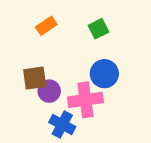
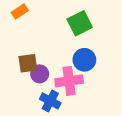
orange rectangle: (46, 26) -> (20, 12), moved
green square: (99, 29) -> (80, 23), size x1.5

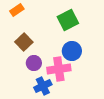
brown square: (28, 63) -> (24, 42), moved, turned -36
blue cross: (50, 101) -> (43, 86), turned 36

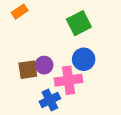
brown square: (24, 42) -> (28, 70), moved, turned 36
purple circle: (34, 63) -> (44, 65), moved

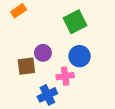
purple circle: (44, 65) -> (43, 53), moved
pink cross: (68, 80) -> (65, 76), size x0.7

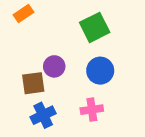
pink cross: (65, 76) -> (92, 110), moved
blue cross: (47, 95) -> (43, 115), moved

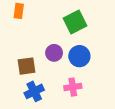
orange rectangle: (24, 13) -> (19, 11), turned -48
purple circle: (54, 66) -> (54, 53), moved

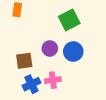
pink cross: (73, 87) -> (53, 80), moved

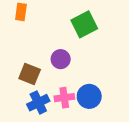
blue circle: (73, 52) -> (89, 96), moved
brown square: (24, 61) -> (30, 74), turned 30

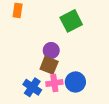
brown square: (30, 74) -> (49, 65), moved
blue cross: (38, 103) -> (32, 87), turned -30

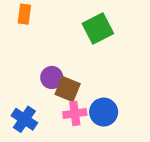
purple circle: (51, 50) -> (52, 77), moved
blue cross: (32, 87) -> (24, 119), moved

